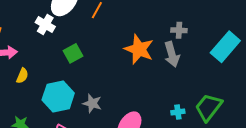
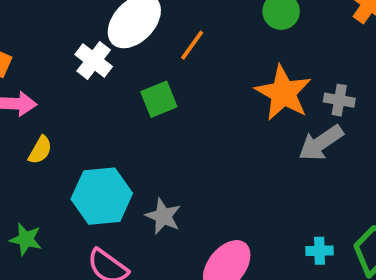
orange star: (139, 49) -> (283, 93), moved
green square: (73, 53) -> (159, 99), moved
gray arrow: (172, 54) -> (321, 143), turned 65

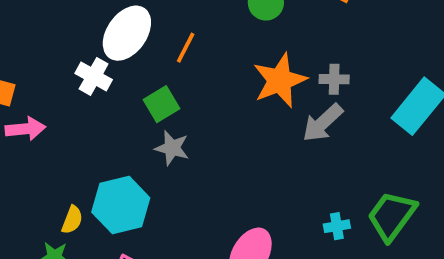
orange star: (283, 93) -> (280, 80), turned 30
yellow semicircle: (40, 150) -> (72, 220), moved
gray star: (163, 216) -> (172, 148), moved

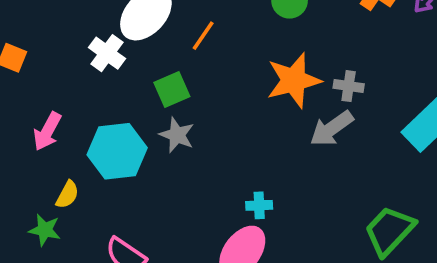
pink arrow: (25, 129) -> (47, 131), moved, turned 117
cyan hexagon: (121, 205) -> (117, 151), moved
cyan cross: (337, 226) -> (259, 205), moved

